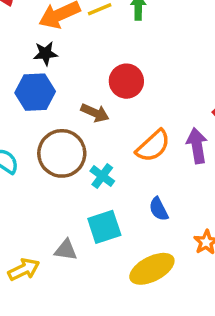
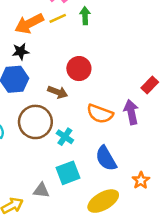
orange semicircle: (153, 146) -> (100, 114), turned 65
blue semicircle: (159, 209) -> (106, 158), size x1.5

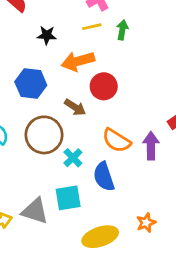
orange arrow: (29, 24) -> (78, 61), moved
black star: (21, 51) -> (47, 35), moved
blue semicircle: (106, 158) -> (104, 177), moved
gray triangle: (41, 190) -> (35, 211), size x1.5

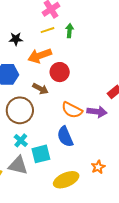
purple arrow: (151, 146) -> (97, 112), turned 102
cyan cross: (73, 158) -> (21, 140), moved

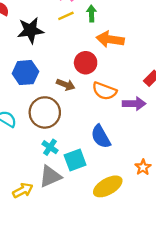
black star: (16, 39) -> (30, 30), size x1.6
orange arrow: (40, 56) -> (110, 39), moved, turned 35
orange semicircle: (72, 110) -> (104, 91), moved
gray triangle: (18, 165) -> (50, 176), turned -30

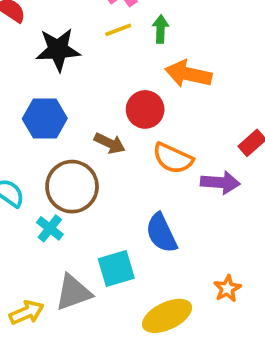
cyan cross: (50, 147) -> (50, 228), moved

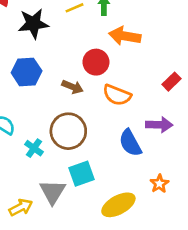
purple arrow: (220, 183) -> (159, 125), moved
brown circle: (72, 187) -> (68, 131), moved
blue semicircle: (161, 233) -> (130, 143), moved
gray triangle: (73, 292) -> (52, 192), turned -36

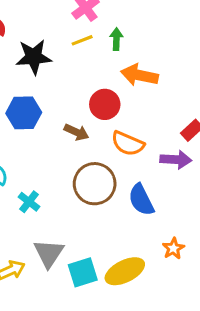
purple arrow: (159, 125) -> (176, 160), moved
brown circle: (68, 131) -> (95, 184), moved
cyan square: (81, 174) -> (83, 272), moved

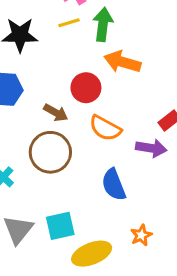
green arrow: (116, 39) -> (103, 24), size x1.5
brown circle: (95, 184) -> (50, 152), moved
cyan square: (83, 272) -> (60, 226), moved

